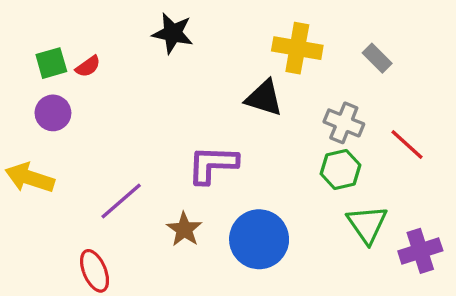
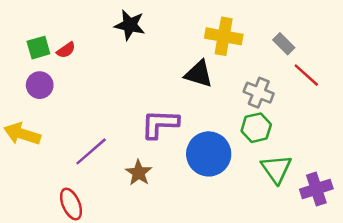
red line: (407, 145) -> (306, 75), moved
blue circle: (259, 239) -> (209, 154), moved

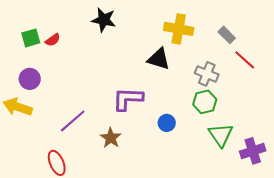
purple circle: (40, 85) -> (30, 79), moved
blue circle: (209, 154) -> (167, 123), size x0.5

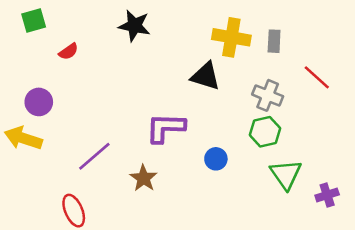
gray rectangle: (227, 35) -> (274, 41), moved, turned 48
green square: (31, 38) -> (34, 21), moved
purple cross: (253, 151) -> (327, 195), size x0.7

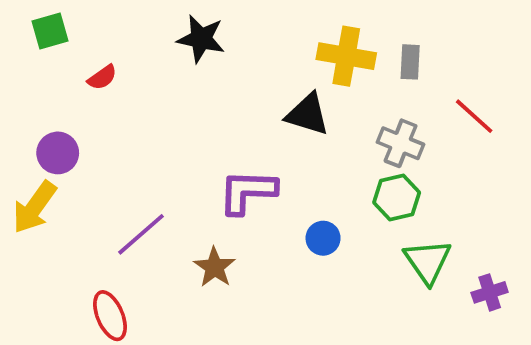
yellow arrow: (23, 138) -> (34, 207), turned -72

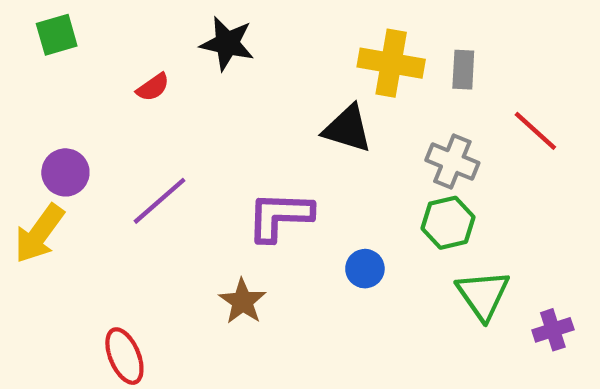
red semicircle: (102, 77) -> (153, 87), moved
purple line: (141, 234) -> (159, 201), moved

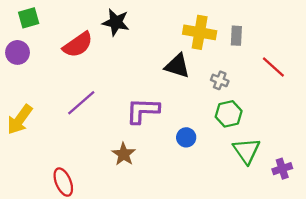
red semicircle: (153, 87) -> (78, 45), size x1.8
gray cross: (452, 162) -> (220, 80), moved, size x0.7
purple circle: (65, 172) -> (18, 52), moved

